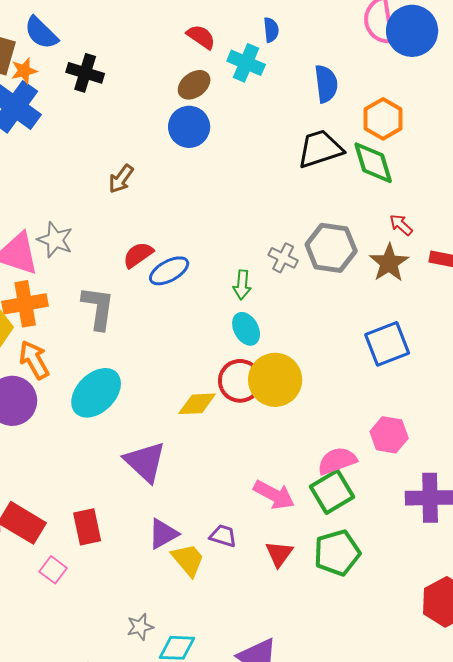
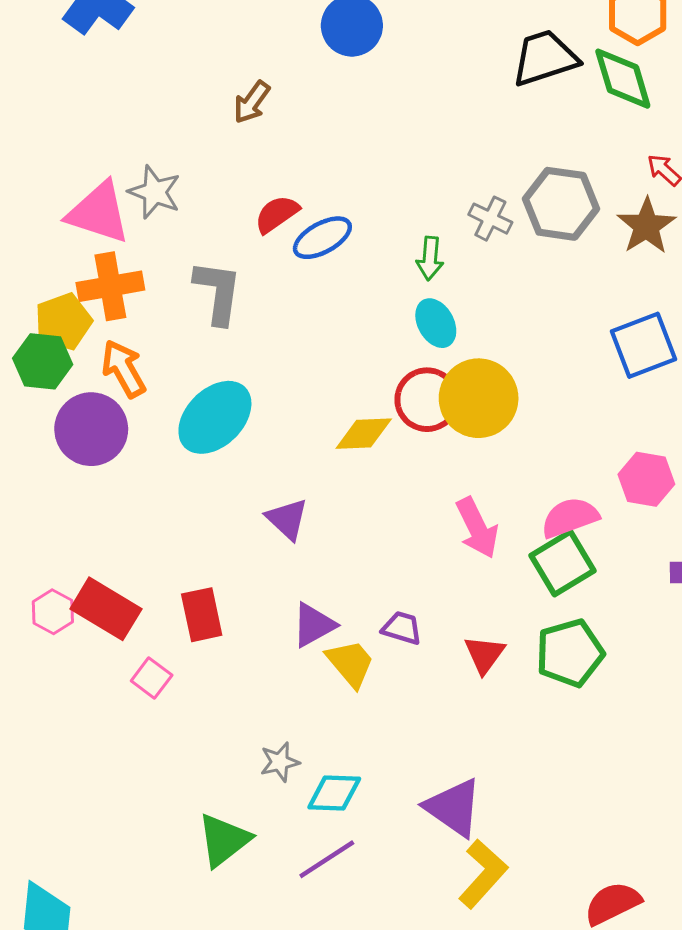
purple triangle: (145, 462) -> (287, 519), size x0.7
pink arrow: (274, 495) -> (477, 528), moved, turned 36

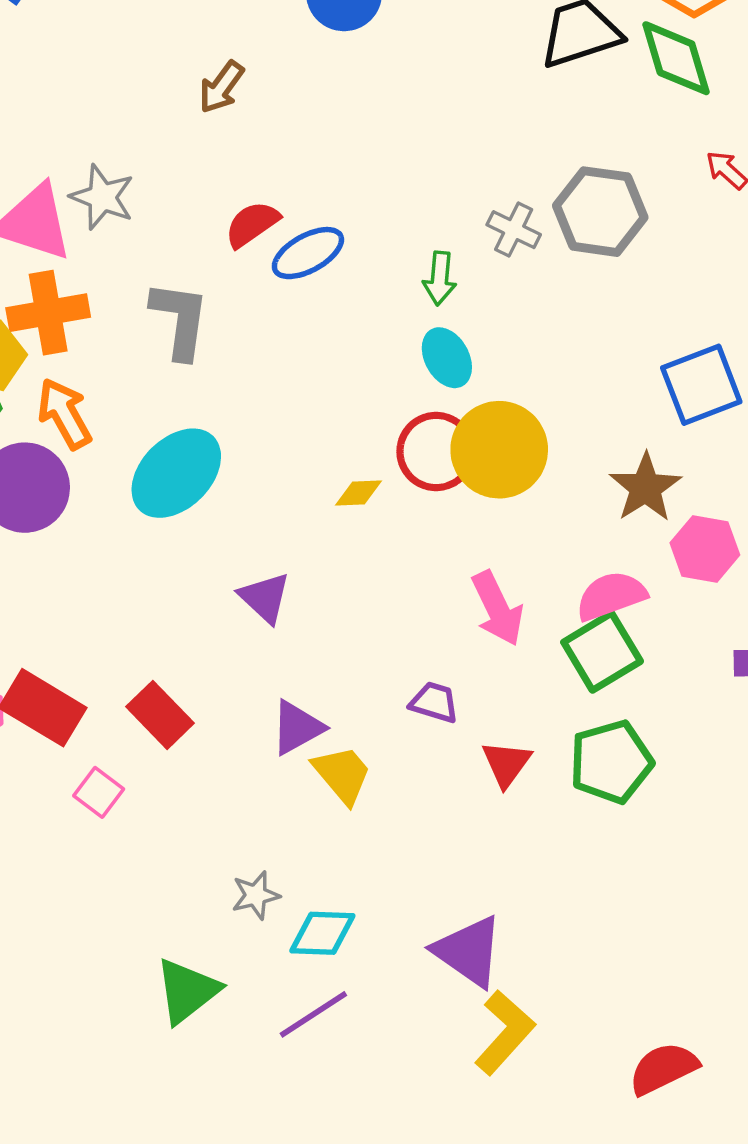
brown star: (646, 226) -> (645, 488), moved
yellow diamond: (364, 434) -> (358, 493), size x0.7
red rectangle: (202, 615) -> (160, 715), turned -32
purple trapezoid: (402, 628) -> (434, 702), moved

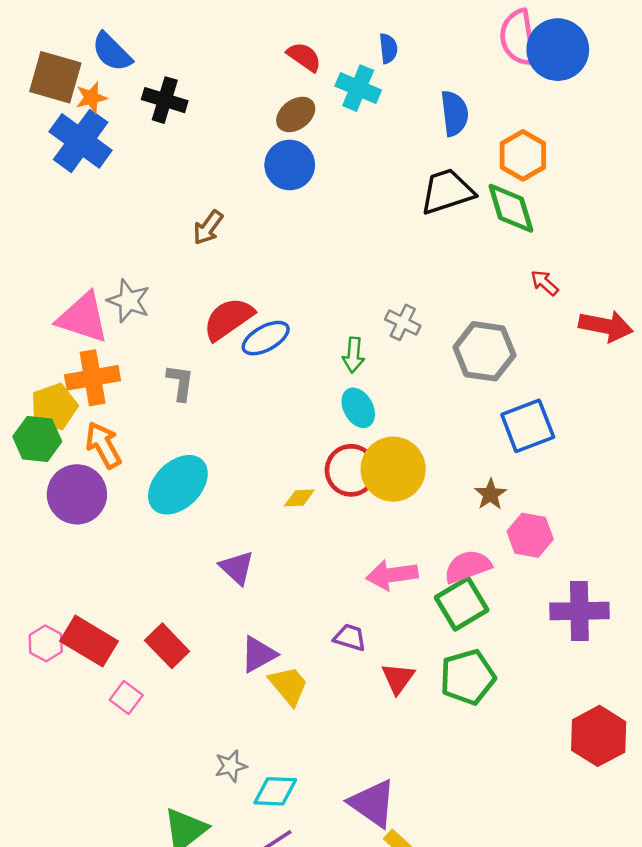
gray hexagon: (600, 212) -> (484, 351), moved
red semicircle: (252, 224) -> (228, 319), size x1.4
gray L-shape: (180, 320) -> (180, 383), size x0.7
brown star: (645, 488) -> (490, 494), size x0.7
pink arrow: (497, 608) -> (392, 575), turned 108

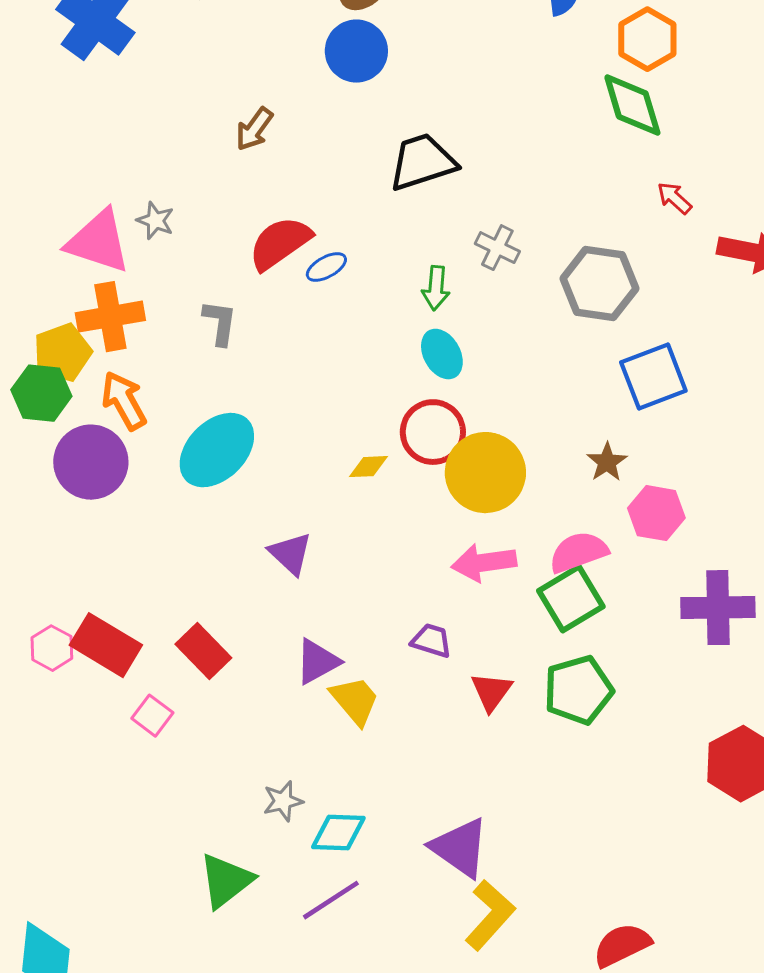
black trapezoid: (447, 191) -> (422, 162), moved
gray star: (129, 301) -> (155, 221), size x0.7
blue ellipse: (266, 338) -> (326, 267), size x0.7
yellow circle: (393, 469) -> (485, 473), moved

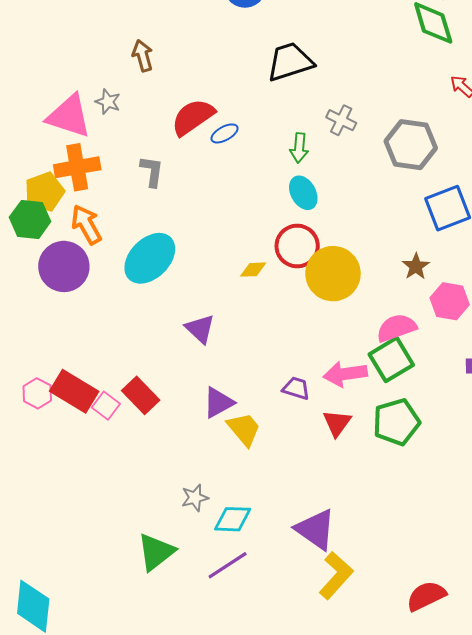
brown arrow: (254, 129) -> (143, 56), moved, turned 128
pink arrow: (484, 563) -> (345, 374), moved
pink square: (152, 716) -> (106, 406), moved

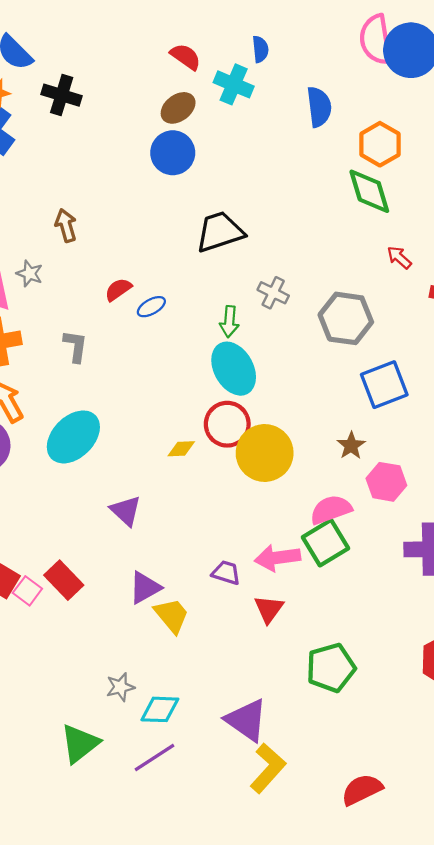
red semicircle: (193, 117) -> (118, 290), size x0.6
cyan ellipse: (303, 193) -> (234, 369), size x1.5
green pentagon: (396, 422) -> (331, 668), moved

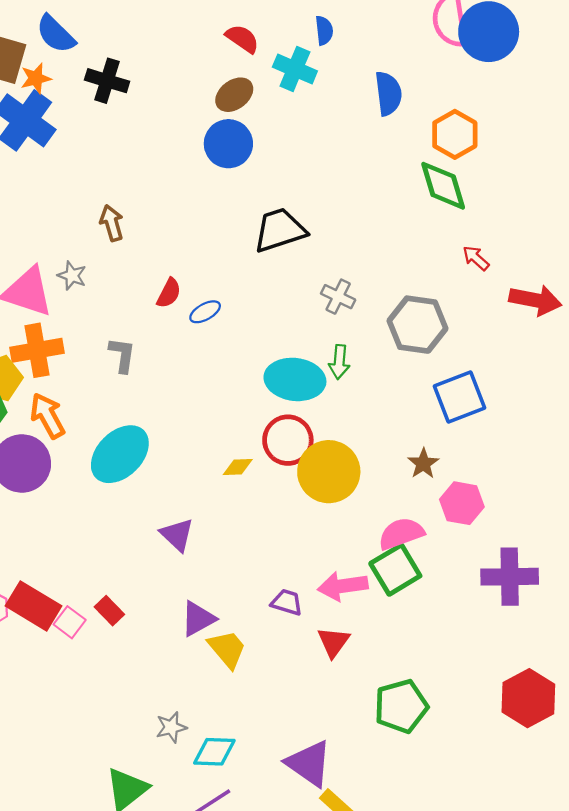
red semicircle: (118, 290) -> (169, 293), turned 152
green arrow: (229, 322) -> (339, 362), moved
cyan ellipse: (234, 369) -> (295, 379), turned -54
red rectangle: (64, 580) -> (109, 611), size x0.7

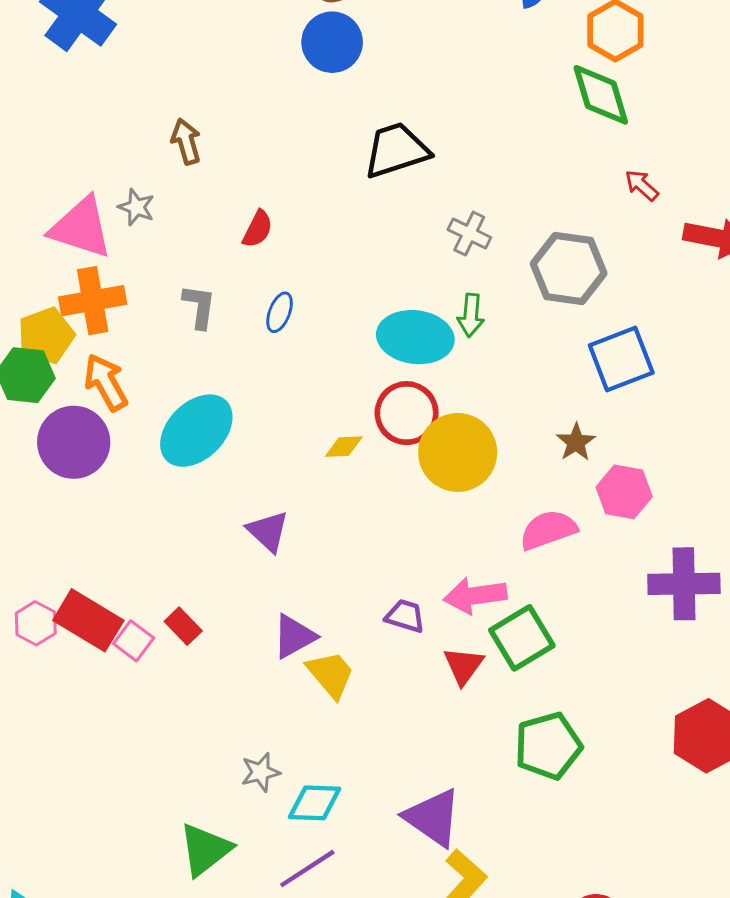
blue ellipse: (205, 312) -> (280, 312), moved, turned -40
green square: (395, 570) -> (522, 638), moved

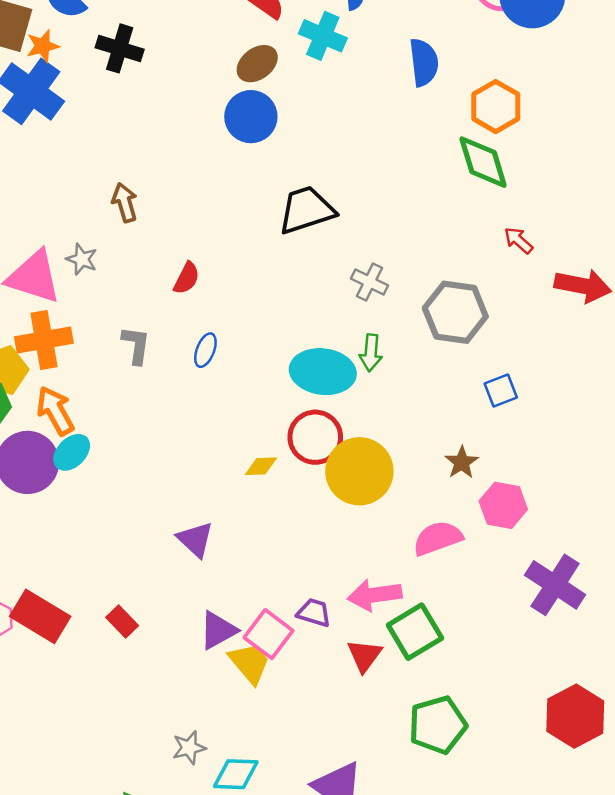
blue square: (621, 359) -> (501, 391), size x0.6
cyan ellipse: (196, 431) -> (72, 452), moved, size x0.6
purple cross: (684, 584) -> (555, 585), turned 34
pink square: (134, 641) -> (269, 634), moved, size x1.4

